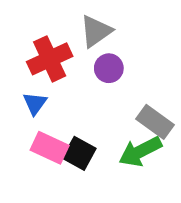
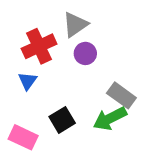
pink rectangle: (50, 148) -> (23, 137), moved
black square: (79, 153) -> (62, 120), turned 30

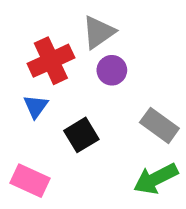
green arrow: (110, 119) -> (156, 179), moved
black square: (62, 120) -> (81, 135), moved

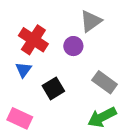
gray triangle: (99, 32) -> (91, 21), moved
red cross: (51, 61) -> (33, 40), turned -32

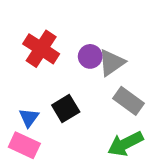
gray triangle: (91, 21) -> (112, 63), moved
blue triangle: (23, 70) -> (29, 118), moved

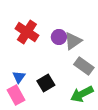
black square: (66, 109) -> (46, 83), moved
pink rectangle: (24, 145) -> (16, 95), turned 36

